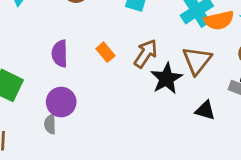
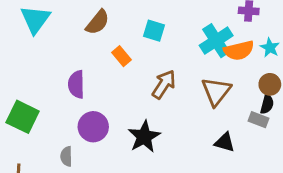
orange rectangle: (105, 52) -> (121, 56), moved
black star: (166, 78) -> (144, 137), moved
purple circle: (61, 102) -> (93, 127), moved

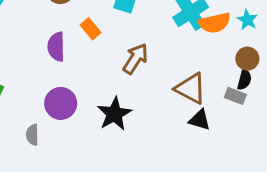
purple semicircle: (76, 84) -> (56, 47), moved
brown triangle: (216, 91) -> (191, 88), moved, turned -40

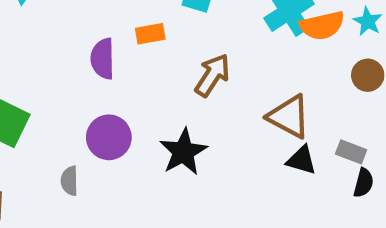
orange rectangle: (91, 29) -> (150, 34), turned -60
black semicircle: (244, 80) -> (364, 183), moved
gray rectangle: (235, 96) -> (351, 152), moved

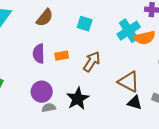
orange rectangle: (150, 34) -> (62, 56), moved
gray semicircle: (70, 181) -> (49, 108), moved, turned 80

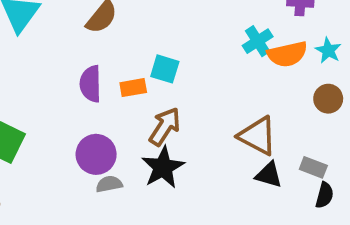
cyan square: (85, 24) -> (165, 69), moved
cyan cross: (129, 31) -> (258, 41), size x0.7
brown arrow: (92, 62) -> (165, 127), moved

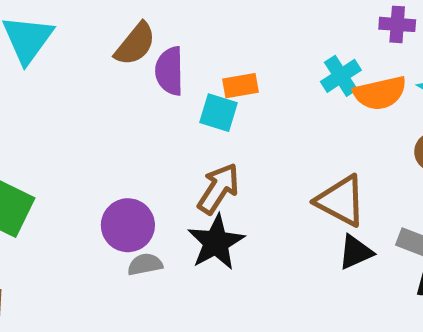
purple semicircle: (91, 84) -> (170, 71), moved
orange rectangle: (133, 88) -> (241, 86), moved
black triangle: (269, 175) -> (356, 252), turned -40

